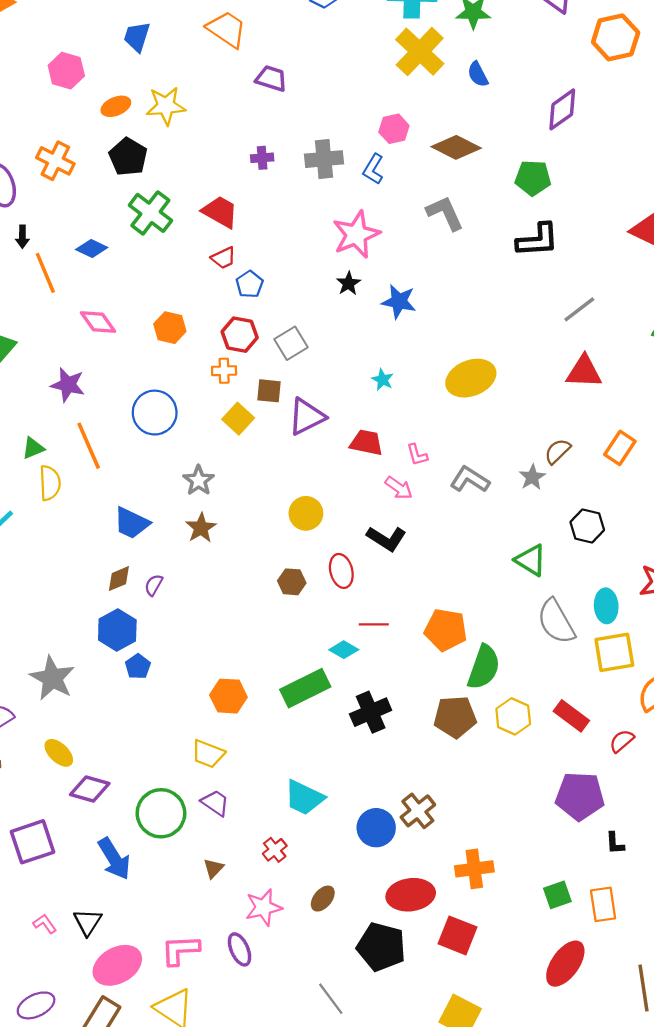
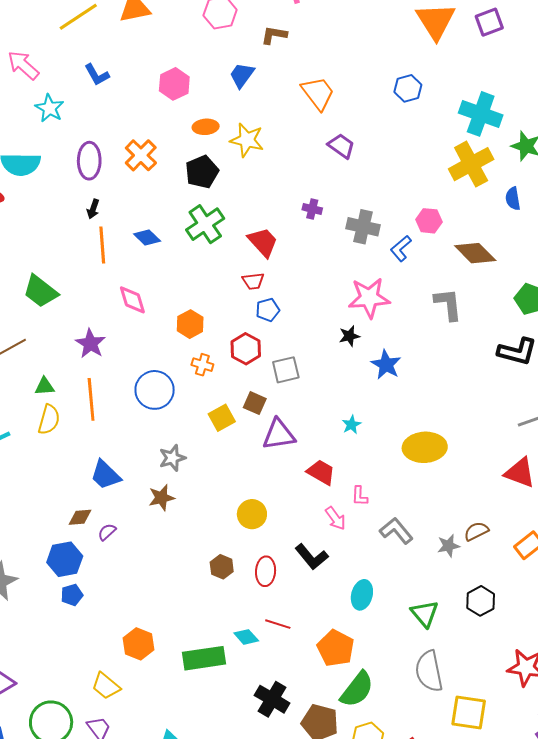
orange cross: (224, 371) -> (202, 365), moved
cyan ellipse: (606, 606) -> (362, 595), moved
black cross: (371, 712) -> (272, 699), moved, turned 36

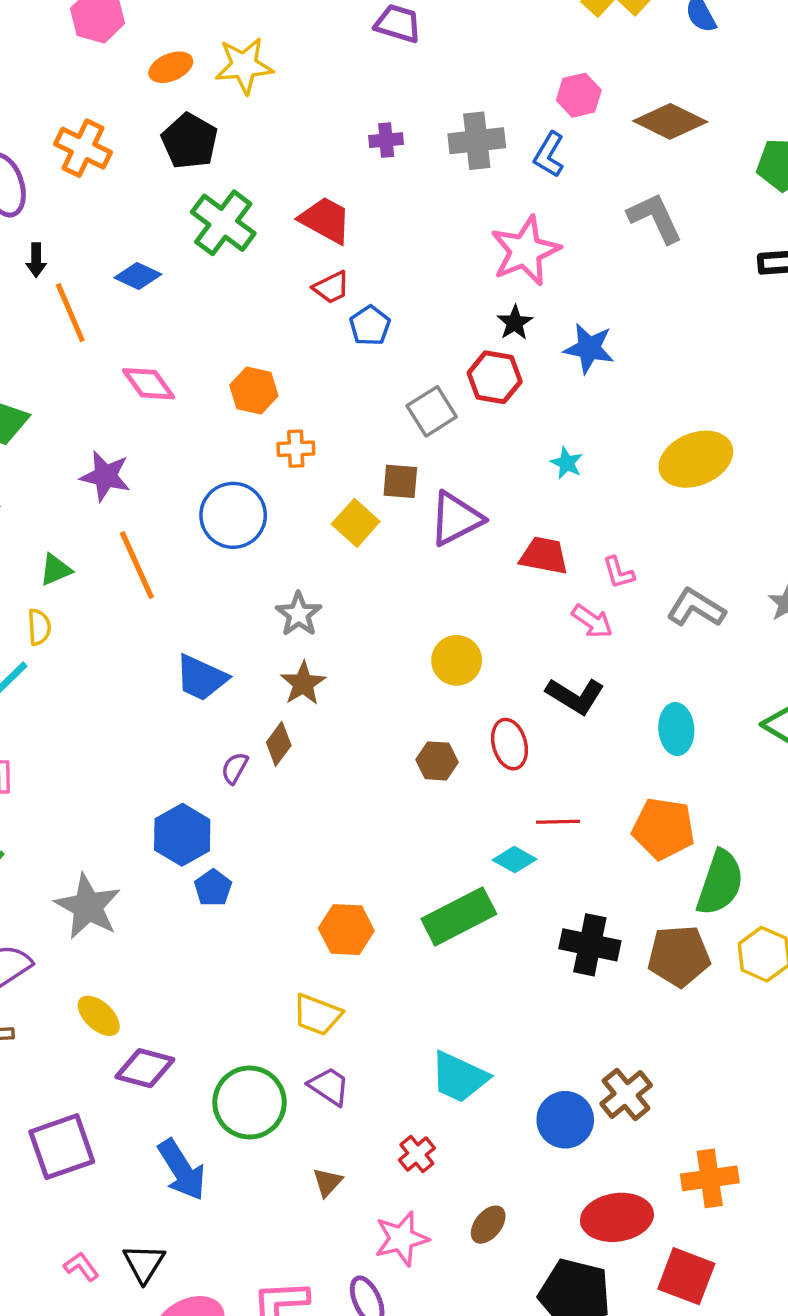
red hexagon: (246, 349) -> (495, 377), moved
yellow semicircle: (49, 420) -> (39, 627), moved, size x0.7
brown diamond: (80, 517) -> (279, 744), moved, turned -30

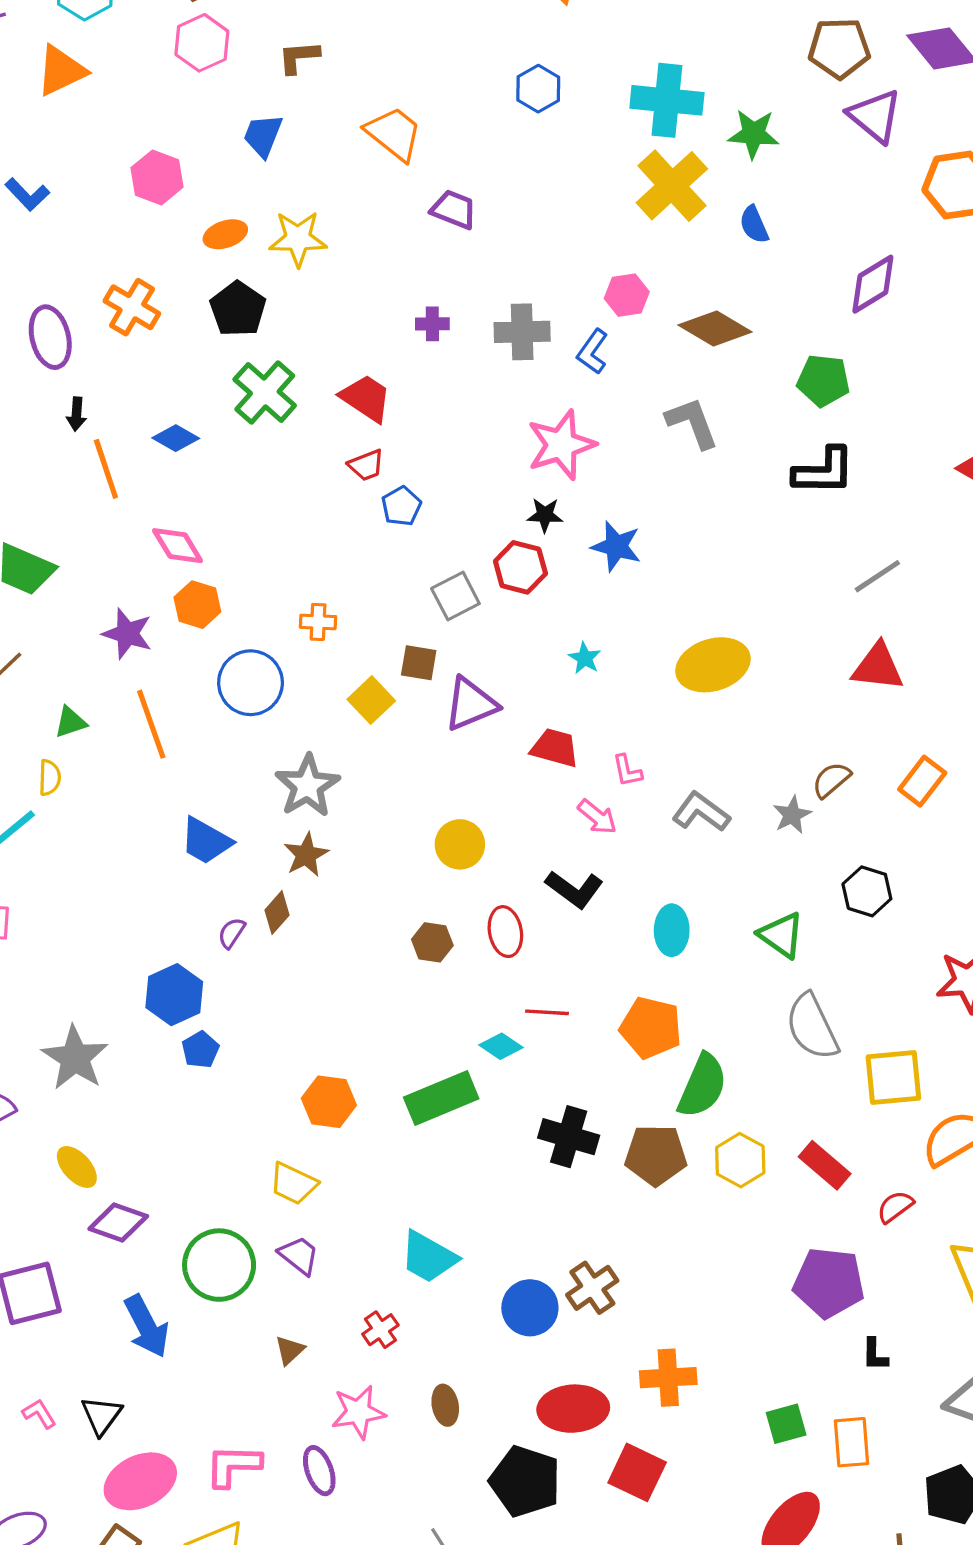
black star: (515, 323) -> (545, 515), turned 30
orange hexagon: (254, 391) -> (197, 605), moved
gray star: (299, 614) -> (307, 786), size x1.4
brown ellipse: (488, 1225) -> (445, 1405), turned -54

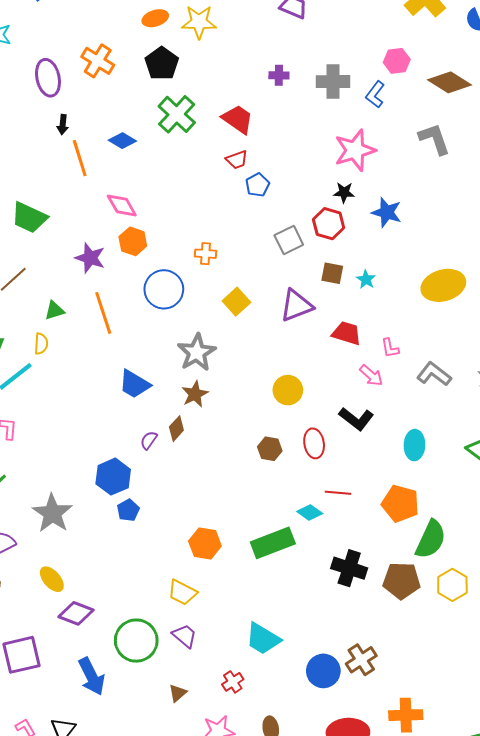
brown square: (419, 663) -> (332, 273), moved

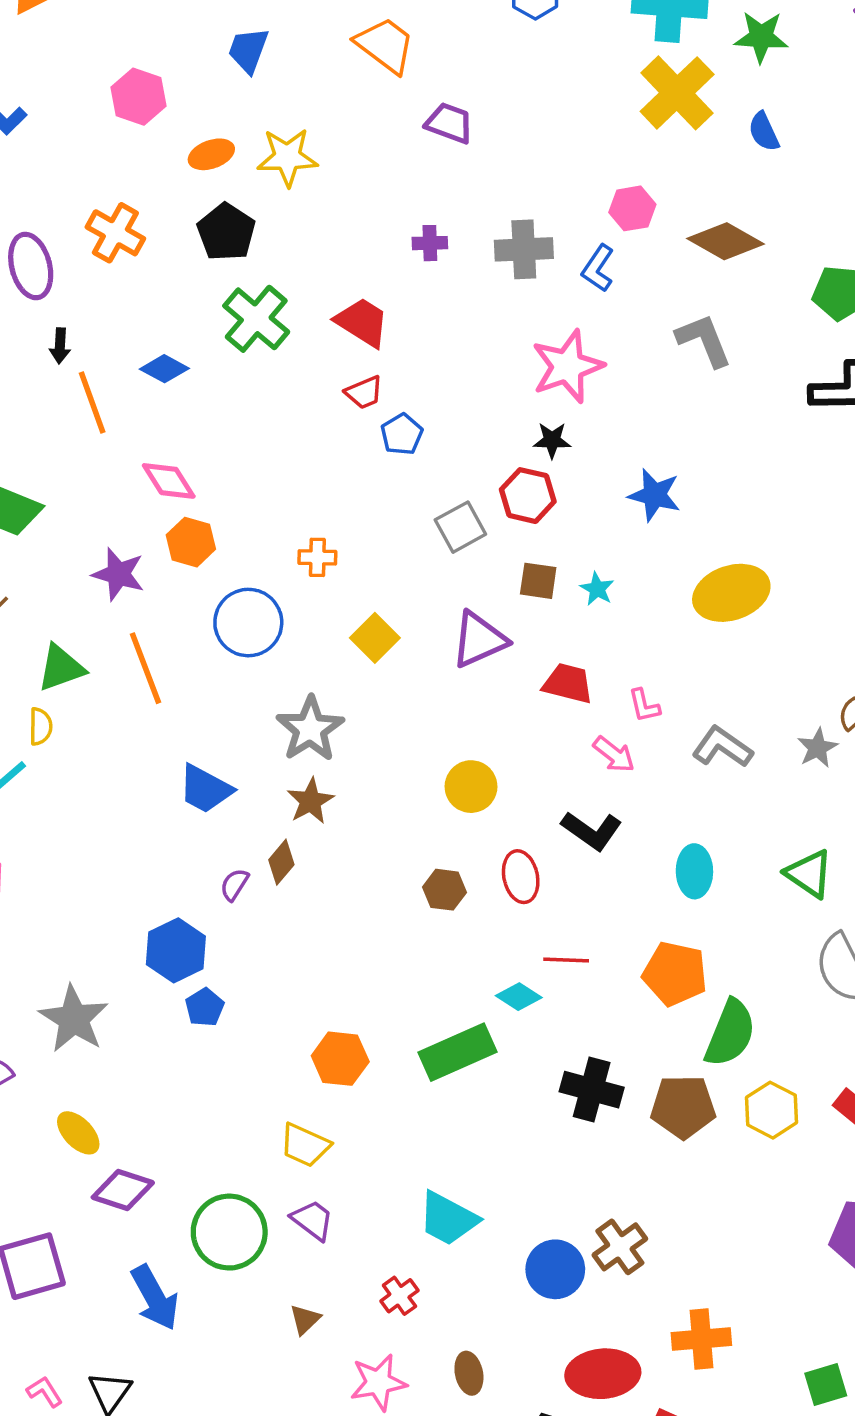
blue star: (387, 212) -> (654, 495), moved
green triangle: (55, 310) -> (61, 668), size x1.4

